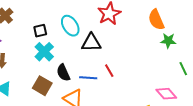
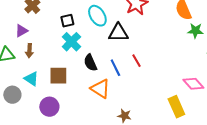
blue line: (88, 78) -> (115, 68), turned 60
brown square: (42, 86) -> (58, 76), moved, turned -30

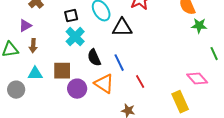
red line: (136, 61) -> (140, 82), moved
cyan triangle: (31, 79) -> (35, 74), turned -35
purple circle: (49, 107) -> (77, 89), moved

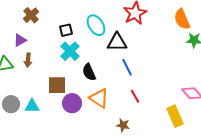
blue line: (119, 63) -> (127, 67), moved
cyan triangle: (35, 74) -> (32, 106), moved

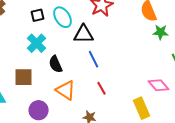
black square: (66, 30) -> (38, 15), moved
purple circle: (72, 103) -> (39, 110), moved

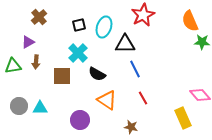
cyan ellipse: (63, 17) -> (104, 27), turned 50
black semicircle: (56, 64) -> (97, 74), turned -36
brown square: (24, 77) -> (62, 76), moved

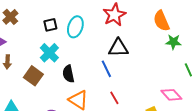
black triangle: (125, 44) -> (118, 48), moved
black semicircle: (97, 74) -> (68, 74), turned 48
brown square: (62, 76) -> (33, 76), turned 36

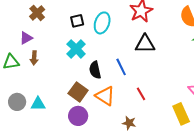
blue line: (106, 69) -> (121, 67), moved
brown square: (33, 76) -> (78, 92), moved

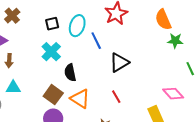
black triangle: (145, 44) -> (119, 63), moved, turned -30
blue line: (121, 67) -> (96, 41), moved
cyan triangle: (38, 104) -> (13, 88), moved

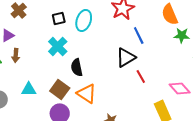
blue line: (96, 41) -> (139, 35), moved
cyan triangle: (13, 88) -> (29, 89), moved
red line: (116, 97) -> (141, 76), moved

